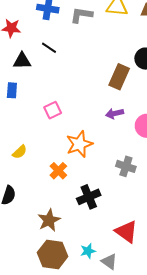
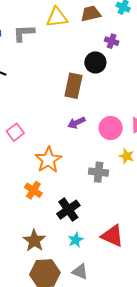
cyan star: (88, 251) -> (76, 240), moved
gray triangle: (109, 261) -> (80, 272), moved

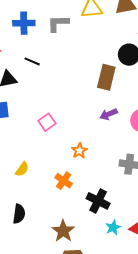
orange star: (48, 160) -> (79, 151), size x0.6
black cross: (68, 210) -> (98, 201), turned -30
cyan star: (76, 240) -> (113, 227), moved

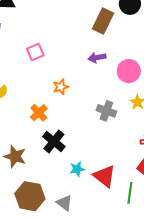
black cross: (98, 201) -> (54, 141), moved
brown star: (63, 231) -> (15, 156), moved, turned -30

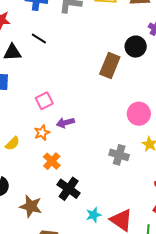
purple arrow: (97, 58) -> (65, 123), moved
orange star: (61, 87) -> (42, 133), moved

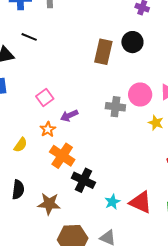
black circle: (136, 47) -> (132, 42), moved
gray cross: (119, 155) -> (115, 107), moved
orange cross: (52, 161) -> (62, 156), size x1.4

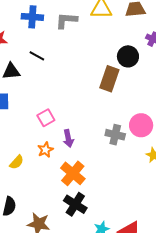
black circle: (132, 42) -> (128, 56), moved
purple arrow: (69, 116) -> (68, 138), turned -84
orange cross: (62, 156) -> (73, 173), moved

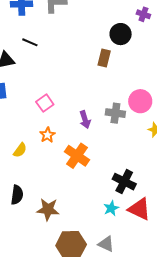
brown rectangle: (109, 79) -> (104, 58), size x0.7
purple arrow: (68, 138) -> (85, 120), moved
black cross: (75, 204) -> (124, 182), moved

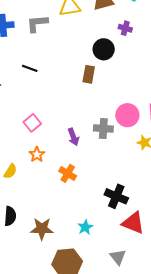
black line: (30, 42) -> (30, 68), moved
orange cross: (77, 156) -> (68, 173), size x0.7
cyan star: (111, 208) -> (85, 227), moved
gray triangle: (106, 244) -> (118, 257), moved, turned 30

